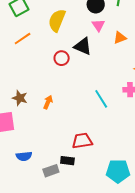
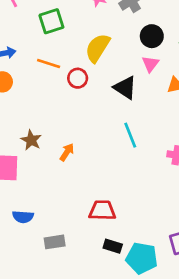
orange line: (23, 39) -> (49, 64), turned 42
red circle: (62, 58) -> (78, 78), moved
cyan line: (101, 99) -> (130, 135), moved
black rectangle: (67, 161) -> (113, 246), moved

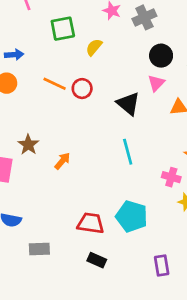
yellow semicircle: (98, 48) -> (94, 47), moved, size x0.6
orange line: (49, 64) -> (55, 84), moved
cyan pentagon: (142, 258) -> (132, 216), moved

